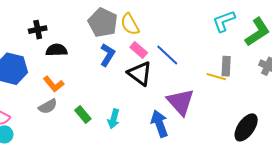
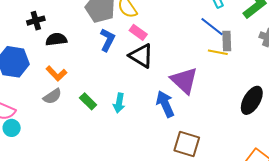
blue line: (167, 55) -> (212, 27), moved

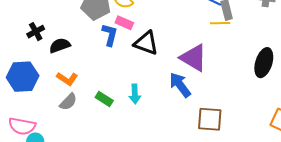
pink rectangle: (138, 32) -> (124, 23), moved

